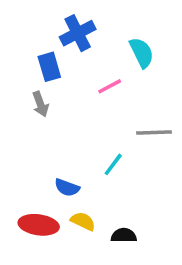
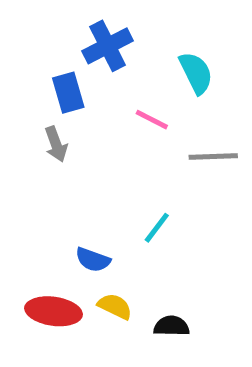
pink line: (110, 86) -> (152, 120), turned 55
gray line: (154, 132) -> (213, 156), moved

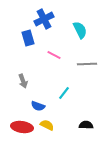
pink line: (152, 120) -> (54, 55), moved
gray arrow: (56, 144) -> (23, 81), moved
black semicircle: (171, 326) -> (86, 125), moved

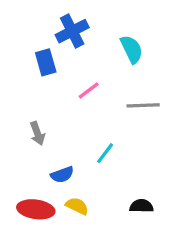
pink line: (54, 55) -> (89, 90), turned -64
blue semicircle: (38, 106) -> (62, 175), turned -40

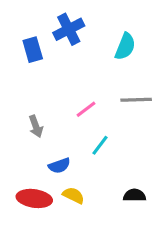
cyan semicircle: (132, 49) -> (125, 46), turned 48
blue rectangle: (46, 62) -> (33, 50), moved
pink line: (89, 90) -> (86, 109), moved

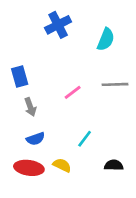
blue rectangle: (33, 50) -> (20, 76), moved
cyan line: (100, 145) -> (85, 139), moved
blue semicircle: (59, 166) -> (36, 139), moved

